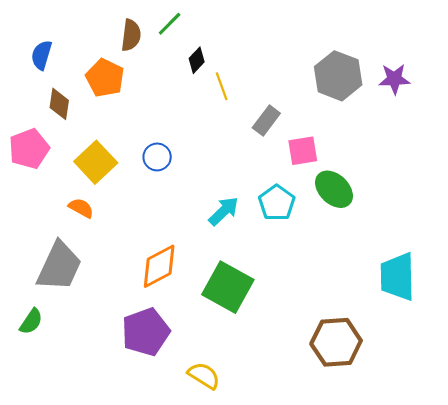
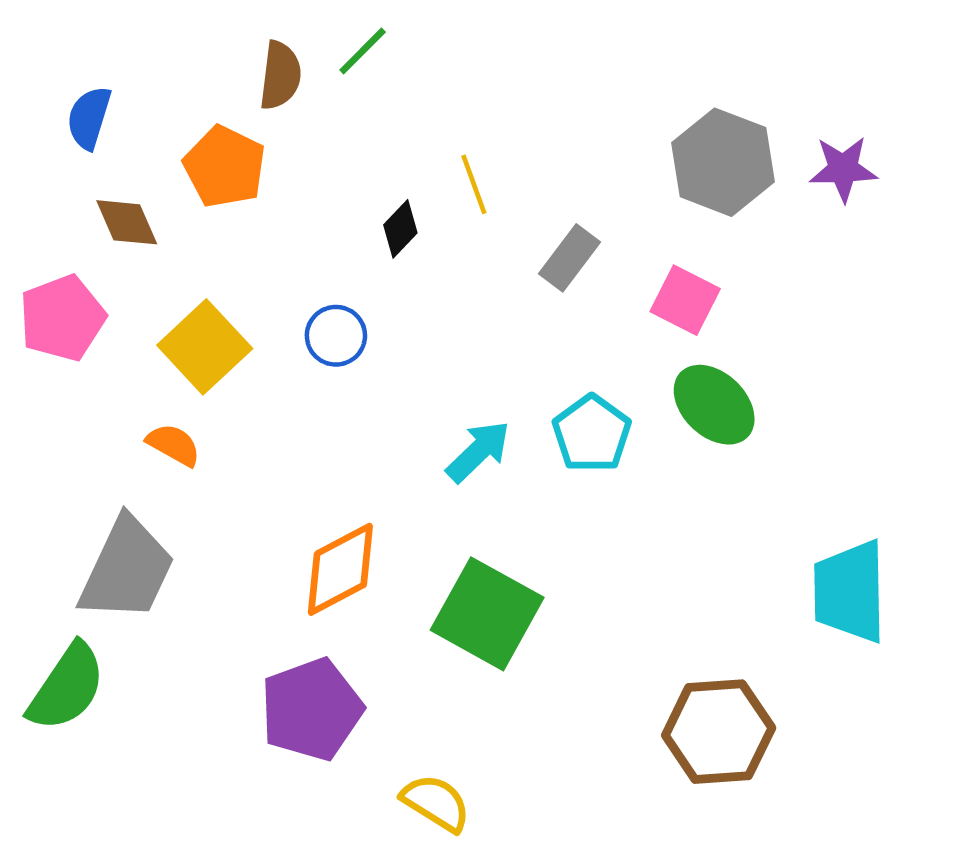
black diamond: (197, 60) -> (400, 229), moved
brown diamond: (59, 104) -> (127, 222), turned -32
pink square: (303, 151) -> (685, 300), moved, turned 36
green semicircle: (31, 321) -> (67, 687), size x1.6

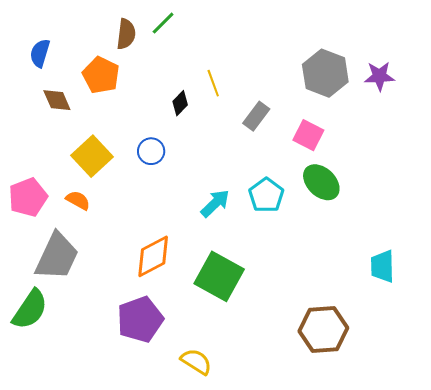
pink pentagon: (62, 318) -> (28, 197), moved
cyan trapezoid: (850, 592) -> (382, 266), size x0.7

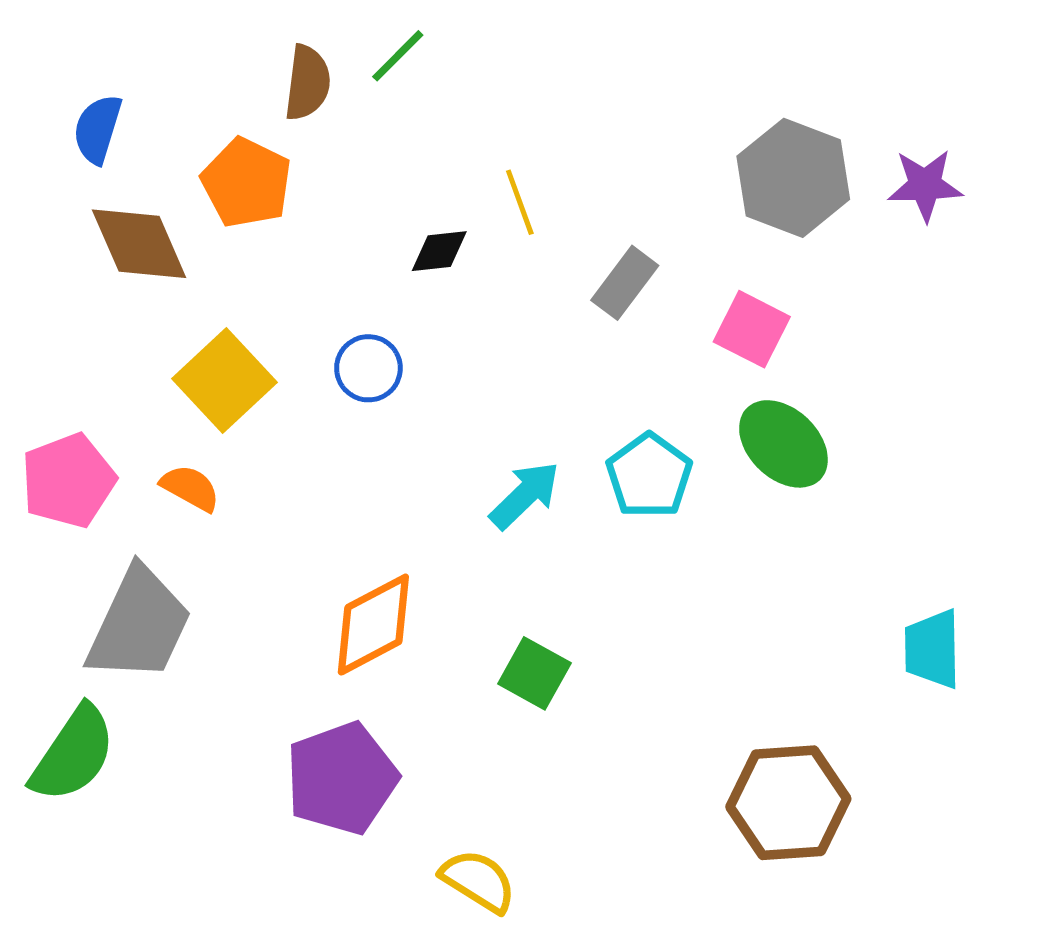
brown diamond: (57, 100) -> (139, 244), size x1.4
black diamond: (180, 103) -> (439, 251), turned 40
green square: (219, 276) -> (534, 673), size x0.6

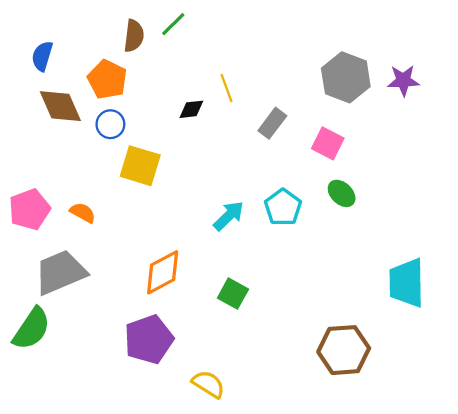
blue circle: (368, 368) -> (110, 124), moved
yellow square: (224, 380) -> (140, 166), moved, turned -30
green ellipse: (783, 444) -> (342, 193), size x0.7
gray trapezoid: (139, 625) -> (60, 272), turned -138
cyan trapezoid: (932, 649) -> (407, 283), size x1.4

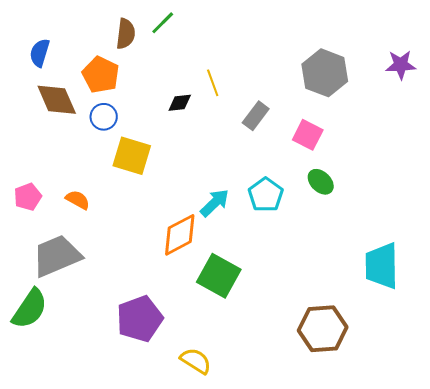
purple star: (403, 81) -> (401, 65), moved
pink pentagon: (29, 209) -> (28, 197), size x0.7
orange diamond: (163, 272) -> (180, 235), moved
green square: (233, 294) -> (219, 276), size x1.5

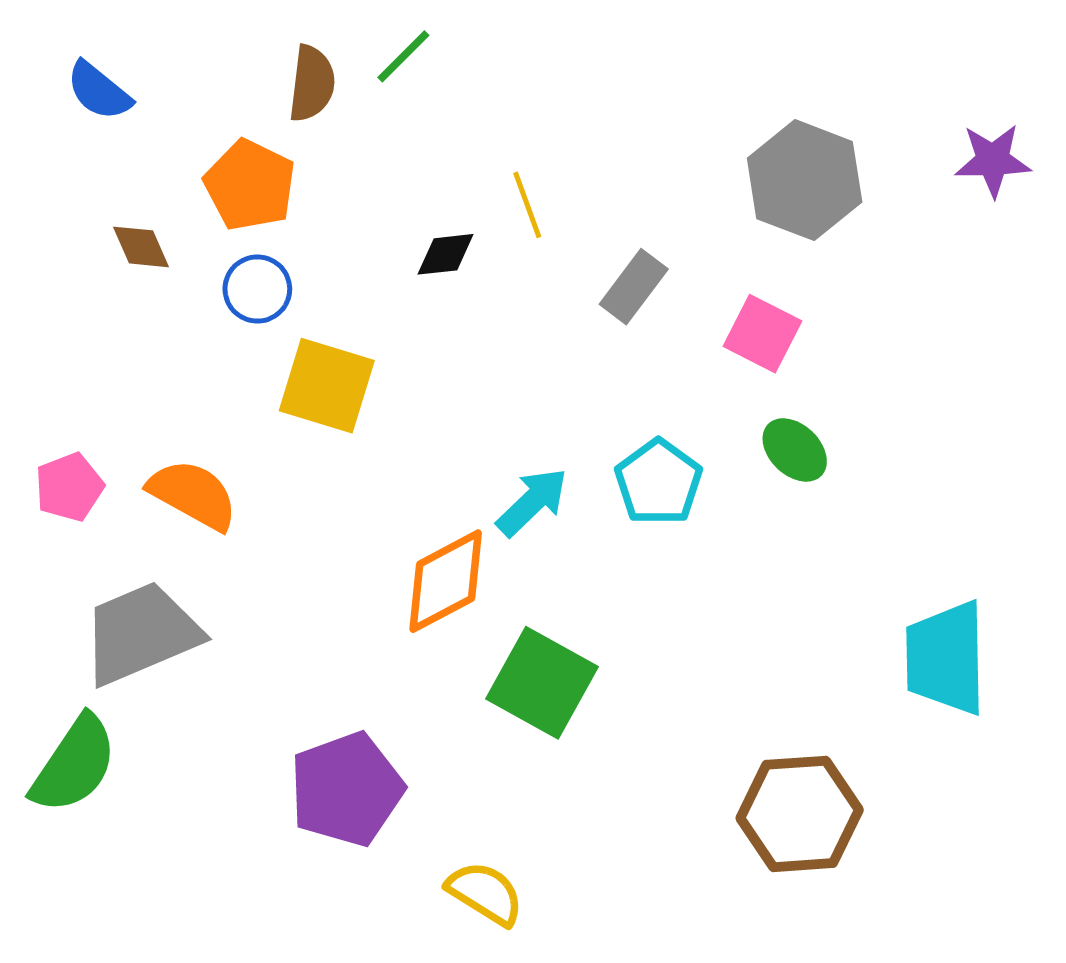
blue semicircle: (40, 53) -> (99, 91), moved, turned -68
brown diamond: (57, 100) -> (141, 247), size x0.6
orange semicircle: (78, 200) -> (193, 495), size x1.5

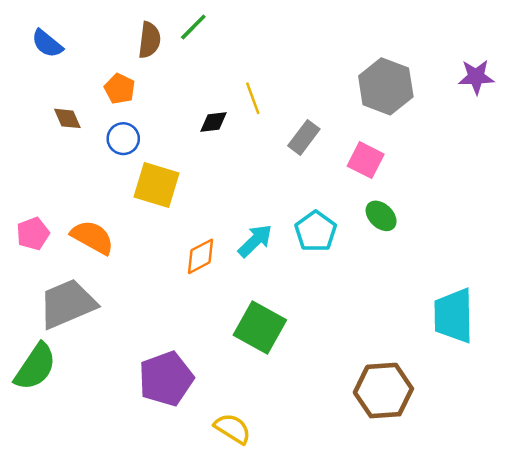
orange pentagon: (250, 185) -> (120, 89), size x0.7
orange diamond: (446, 581) -> (200, 256), moved, size x0.7

